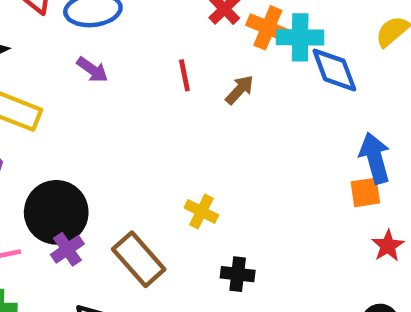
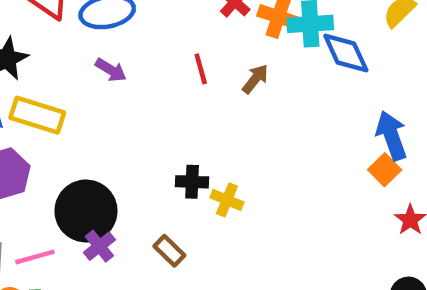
orange square: (365, 192) -> (385, 170), turned -32
brown rectangle: (139, 259) -> (169, 251), size x0.6
black cross: (238, 274) -> (192, 182), moved

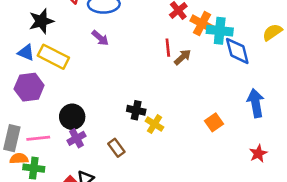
red line: (201, 69) -> (168, 48), moved
orange square: (385, 170) -> (214, 122), moved
black circle: (86, 211) -> (72, 117), size x0.7

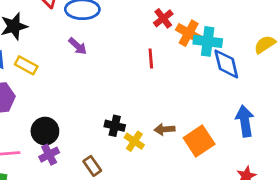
yellow rectangle: (53, 57) -> (26, 65), size x0.7
brown arrow: (183, 57) -> (165, 129), moved, turned -144
orange square: (214, 122) -> (199, 141), size x1.5

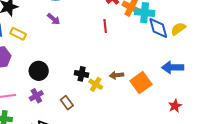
yellow semicircle: (265, 45) -> (178, 29), moved
blue arrow: (245, 121) -> (173, 67), turned -80
black circle: (45, 131) -> (39, 71), moved

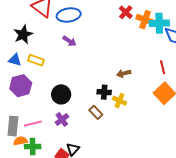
red line: (105, 26) -> (163, 67), moved
brown arrow: (117, 75) -> (124, 73), moved
brown rectangle: (67, 103) -> (96, 112), moved

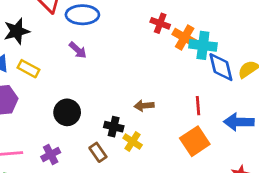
red cross: (126, 12) -> (160, 23), turned -32
black circle: (61, 94) -> (67, 112), moved

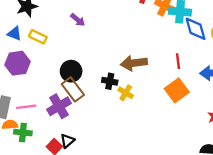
brown arrow: (144, 106) -> (134, 63), size x1.6
brown rectangle: (98, 152) -> (73, 89), moved, size x1.5
purple cross: (51, 155) -> (59, 106), size x1.5

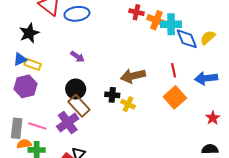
purple arrow: (78, 20) -> (77, 57), moved
blue triangle: (14, 34) -> (20, 59), turned -40
yellow rectangle: (38, 37) -> (33, 64), moved
pink line: (26, 107) -> (37, 126), turned 30

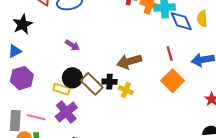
yellow semicircle: (208, 38) -> (202, 19), turned -49
yellow rectangle: (33, 64) -> (62, 89), moved
brown rectangle: (79, 106) -> (92, 84), moved

